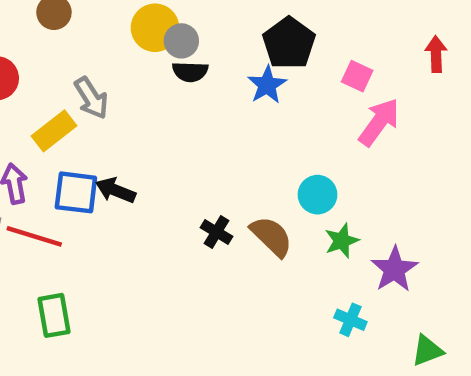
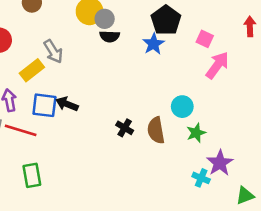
brown semicircle: (271, 236) -> (156, 130), turned -144
purple star: (394, 269) -> (220, 163), moved

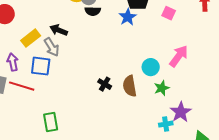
gray arrow: (53, 51) -> (52, 47), moved
pink arrow: (217, 65) -> (179, 56), moved
black arrow: (67, 104) -> (59, 30), moved
green rectangle: (32, 175) -> (51, 122), moved
cyan cross: (201, 178) -> (166, 124), turned -32

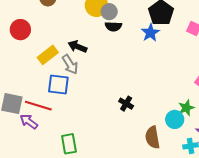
purple arrow: (13, 62) -> (29, 122), moved, turned -42
cyan circle: (151, 67) -> (175, 119), moved
brown semicircle: (130, 86) -> (153, 137), moved

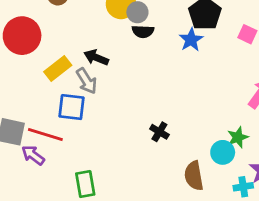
red circle: (20, 30) -> (22, 36), size x1.4

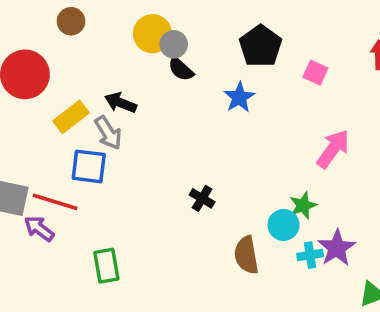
black semicircle: (143, 31) -> (181, 69), turned 40
blue star: (191, 40) -> (239, 97), moved
cyan cross: (243, 187) -> (310, 255), moved

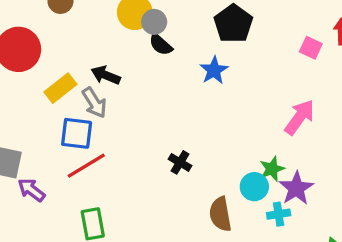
pink square: (315, 73) -> (311, 48), moved
red line: (55, 202) -> (86, 166), moved, turned -48
purple star: (337, 248) -> (296, 188), moved

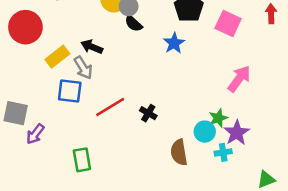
pink square: (311, 48) -> (228, 23), moved, size x1.5
red line: (86, 166) -> (110, 107), moved
purple arrow: (31, 190) -> (35, 134), turned -90

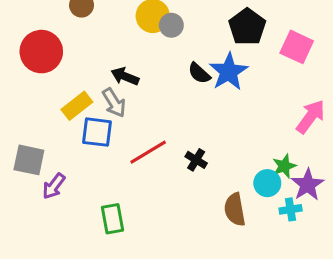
black semicircle: (134, 23) -> (199, 73), moved
blue star: (174, 43) -> (229, 72), size x1.4
yellow rectangle: (57, 57) -> (77, 106), moved

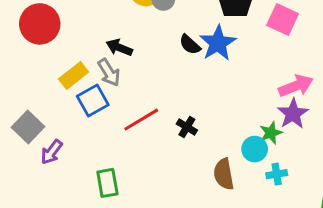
pink arrow: (311, 117) -> (296, 86), turned 32
blue square: (97, 132) -> (93, 100), turned -36
gray square: (29, 160) -> (28, 127), turned 32
purple star: (308, 185) -> (293, 114), moved

